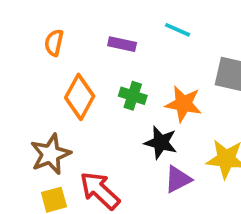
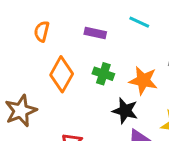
brown star: (50, 154) -> (21, 111), moved

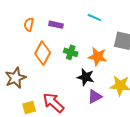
purple rectangle: (95, 33) -> (56, 25), moved

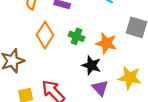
purple triangle: (95, 96) -> (100, 88), turned -49

